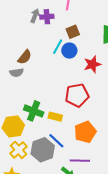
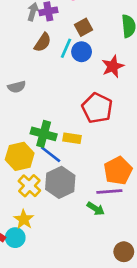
brown semicircle: (25, 57) -> (43, 42), moved
red pentagon: (77, 95) -> (97, 108), turned -30
orange pentagon: (85, 132) -> (118, 171), moved
blue line: (56, 141) -> (51, 154), moved

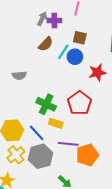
brown square: (84, 27) -> (80, 38), turned 32
green cross: (44, 134) -> (46, 104), moved
purple line: (109, 192) -> (68, 144), moved

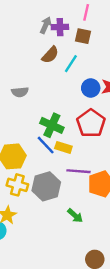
brown square: (80, 38) -> (83, 36), moved
blue circle: (75, 57) -> (91, 88), moved
blue line: (37, 133) -> (46, 145), moved
yellow cross: (16, 155) -> (17, 185), turned -36

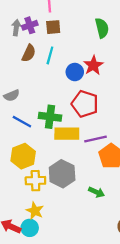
blue line: (46, 145) -> (22, 122), moved
yellow rectangle: (63, 147) -> (67, 134), size x1.5
purple line: (79, 171) -> (96, 139), moved

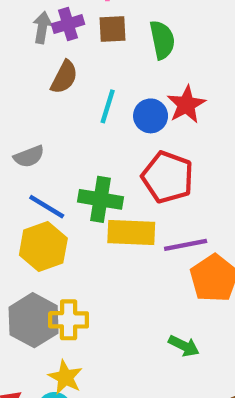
green semicircle: (102, 28) -> (162, 40), moved
cyan line: (50, 55) -> (108, 106), moved
yellow hexagon: (23, 156) -> (43, 247), moved
gray hexagon: (62, 174) -> (34, 320), moved

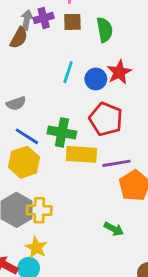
brown semicircle: (64, 77) -> (19, 38), moved

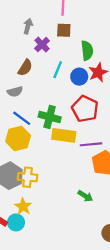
purple cross: (44, 18) -> (42, 45), moved, turned -32
green semicircle: (105, 30) -> (87, 51), moved
brown semicircle: (19, 38) -> (25, 68), moved

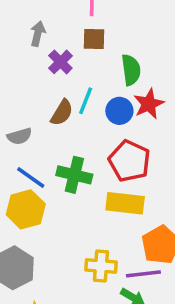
brown semicircle: (25, 68) -> (62, 113), moved
yellow rectangle: (64, 135) -> (125, 203), moved
purple line: (91, 144) -> (143, 274), moved
yellow cross: (27, 177) -> (101, 266), moved

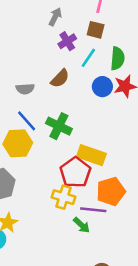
cyan line: (86, 101) -> (88, 58), moved
red pentagon: (130, 161) -> (75, 172), moved

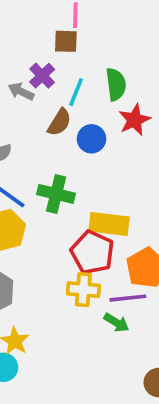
gray arrow: (55, 17) -> (21, 91), moved, turned -78
brown square: (96, 30) -> (66, 41), moved
brown semicircle: (60, 78) -> (59, 122), moved
blue circle: (102, 87) -> (91, 139), moved

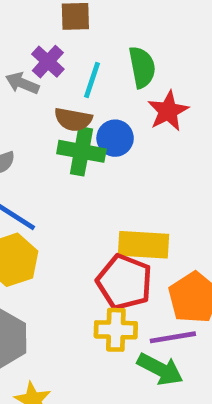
brown semicircle: (59, 122) -> (73, 120), turned 72
green cross: (56, 194) -> (81, 151), moved
green arrow: (116, 323) -> (160, 369), size x1.4

